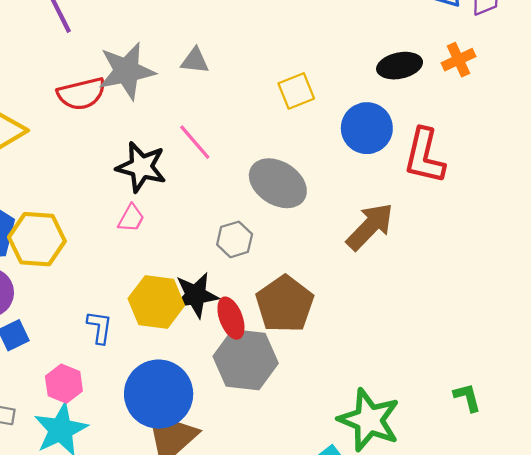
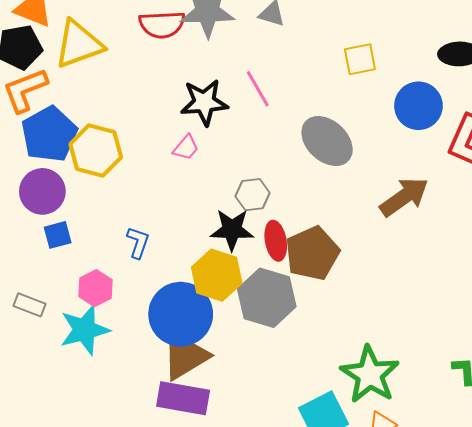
black star: (141, 167) -> (204, 102), turned -30
gray hexagon: (235, 239) -> (253, 195), moved
yellow hexagon: (156, 302) -> (217, 275), moved
red ellipse: (231, 318) -> (276, 241), moved

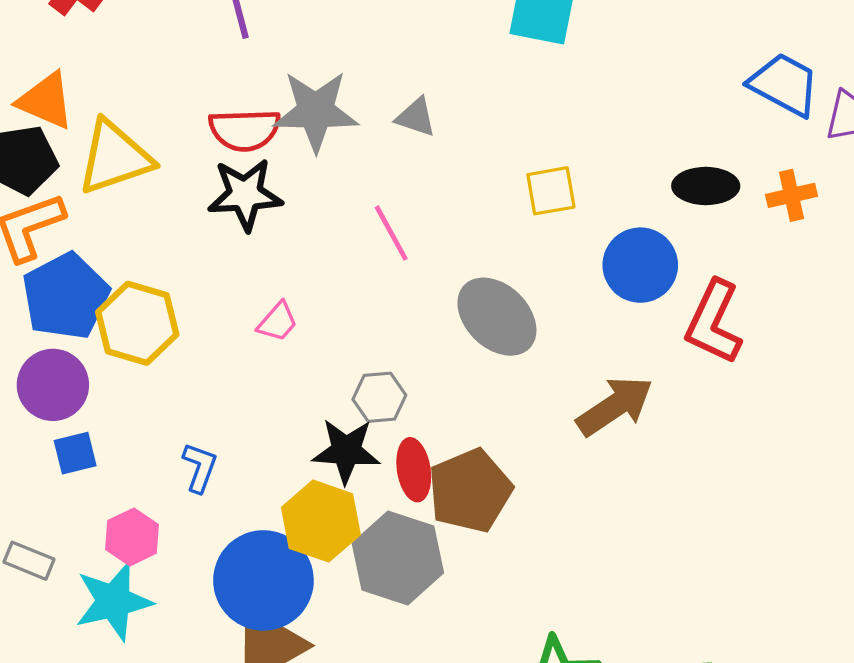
black star: (204, 102) -> (245, 194), moved

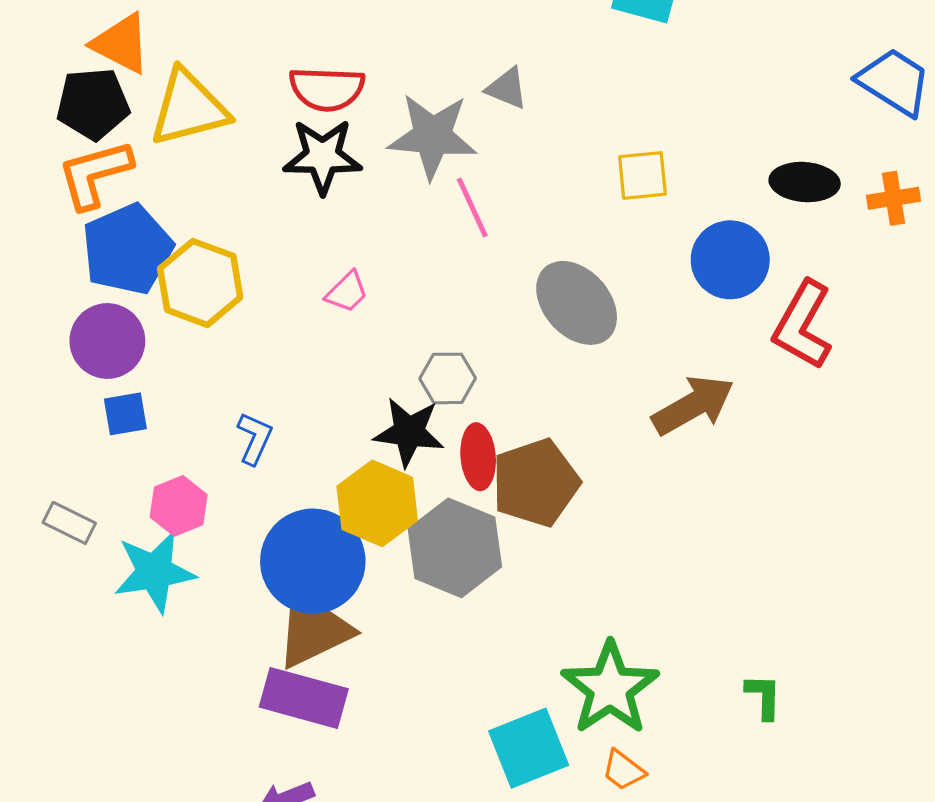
gray star: (316, 111) -> (432, 136), moved

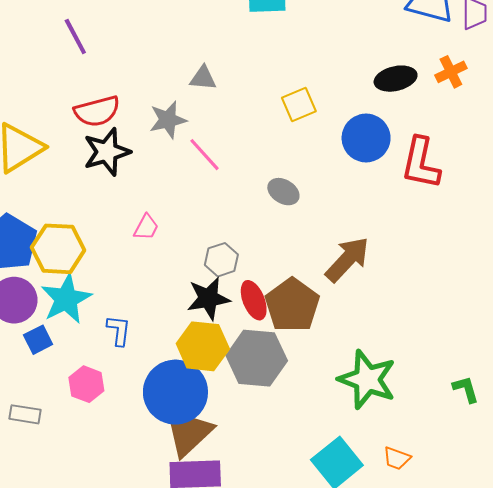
gray star: (432, 136) -> (168, 120), size x0.7
gray ellipse: (577, 303) -> (283, 192), size x0.6
brown arrow: (693, 405) -> (347, 259), moved
cyan star: (155, 572) -> (66, 299), moved
green star: (610, 688) -> (367, 379), moved

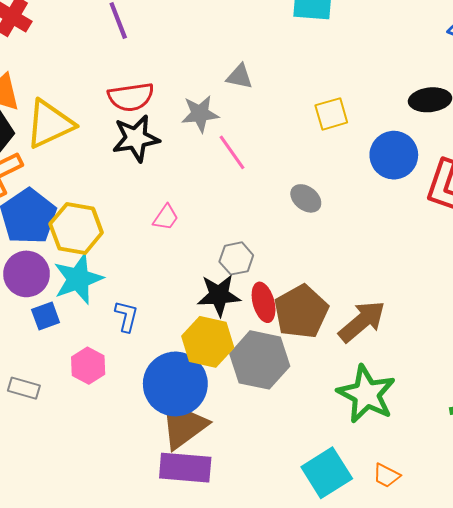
brown arrow: (347, 259) -> (362, 321), moved

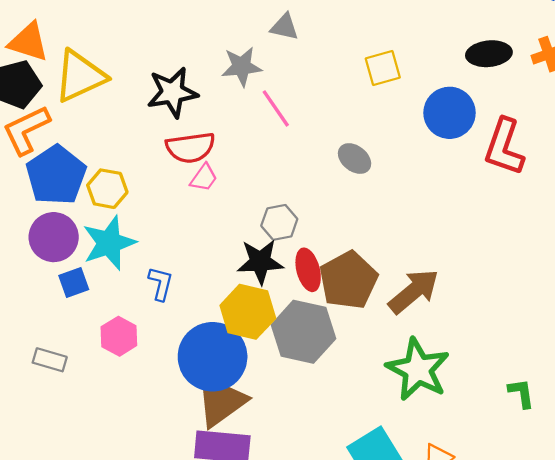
red semicircle: (131, 97) -> (190, 147), moved
yellow hexagon: (76, 228) -> (107, 189), size x0.7

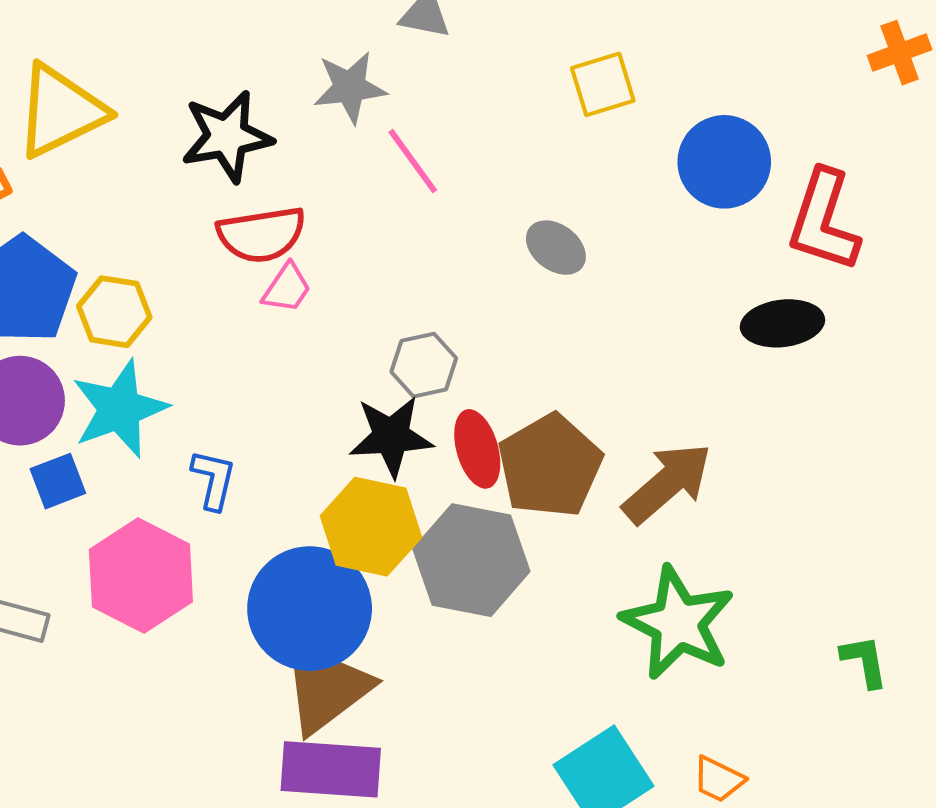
black ellipse: (489, 54) -> (782, 323), moved
pink hexagon: (119, 336) -> (141, 576), size x1.6

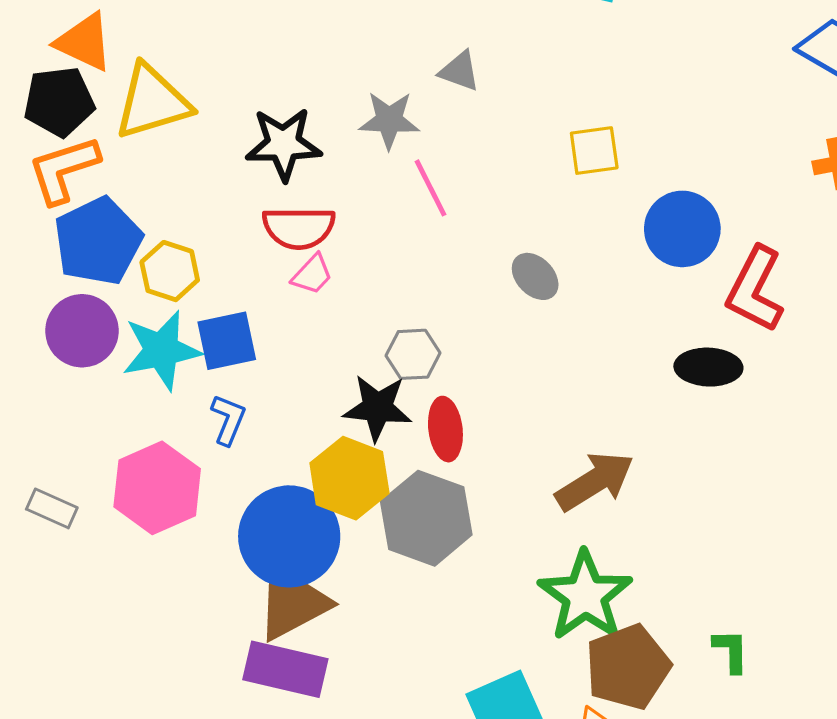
brown pentagon: (550, 466) -> (628, 667), moved
blue square: (58, 481) -> (227, 341), moved, size x1.4

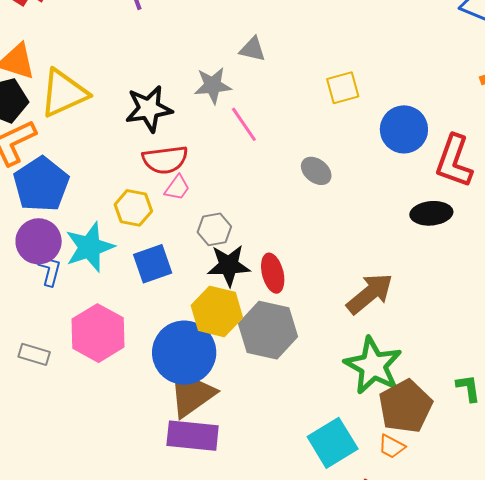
yellow hexagon: (170, 271) -> (133, 208), moved
blue square: (227, 341) -> (153, 264), moved
gray hexagon: (413, 354) -> (214, 229), moved
blue L-shape: (228, 420) -> (50, 270), moved

